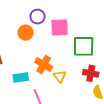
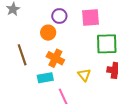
pink square: (60, 27) -> (90, 18), moved
orange cross: (44, 64) -> (55, 58), moved

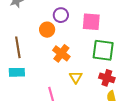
orange cross: (55, 58) -> (61, 53), moved
cyan rectangle: (45, 78) -> (17, 72), moved

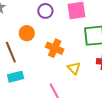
orange circle: (47, 30) -> (27, 33), moved

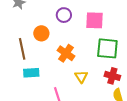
cyan rectangle: (16, 77) -> (31, 73), moved

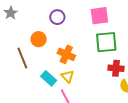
pink square: (95, 20) -> (99, 16), moved
cyan rectangle: (31, 73) -> (49, 78), moved, turned 56
yellow triangle: (81, 77) -> (68, 76), moved

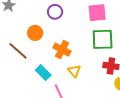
brown line: (22, 58) -> (18, 51), turned -30
yellow triangle: (68, 76) -> (74, 71), moved

